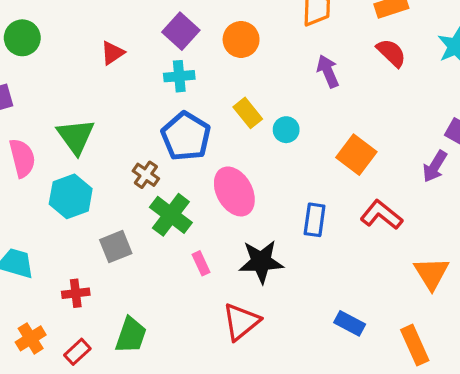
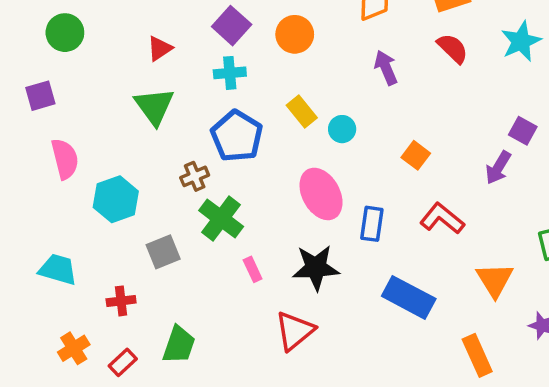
green triangle: (76, 136) -> (154, 106), moved
orange square: (356, 155) -> (416, 155), size x0.7
brown cross: (146, 175) -> (195, 176), turned 32
pink ellipse: (234, 191) -> (321, 194), moved
blue rectangle: (350, 323) -> (409, 297), moved, size x1.6

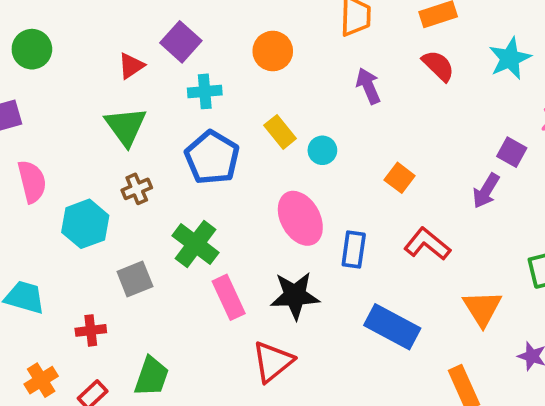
purple square: (232, 26) -> (181, 42), moved
brown cross: (195, 176) -> (137, 189), moved
pink rectangle: (253, 269) -> (229, 297), size x1.6

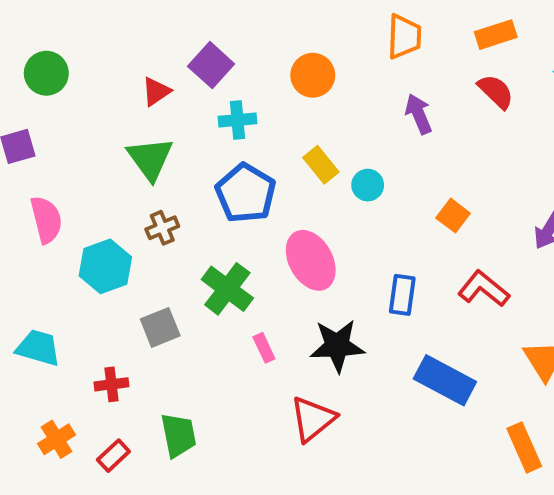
pink ellipse: (300, 218) -> (311, 260), moved
pink rectangle: (229, 297) -> (264, 348), size x0.6
green trapezoid: (151, 376) -> (179, 435), turned -30

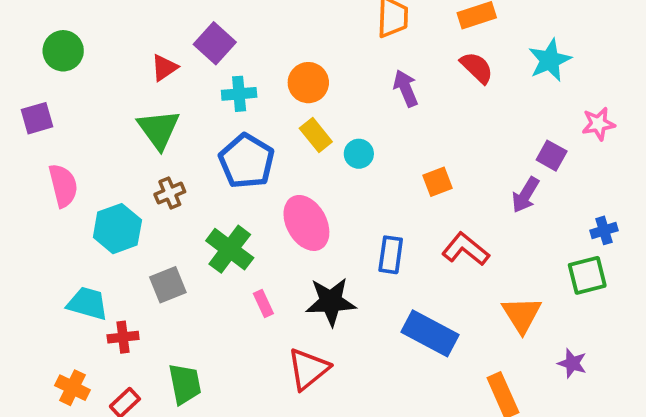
orange circle: (313, 75) -> (308, 83), moved
orange square: (453, 216) -> (437, 182), turned 32
cyan trapezoid: (38, 348) -> (87, 303), moved
orange cross: (57, 439) -> (72, 388), turned -32

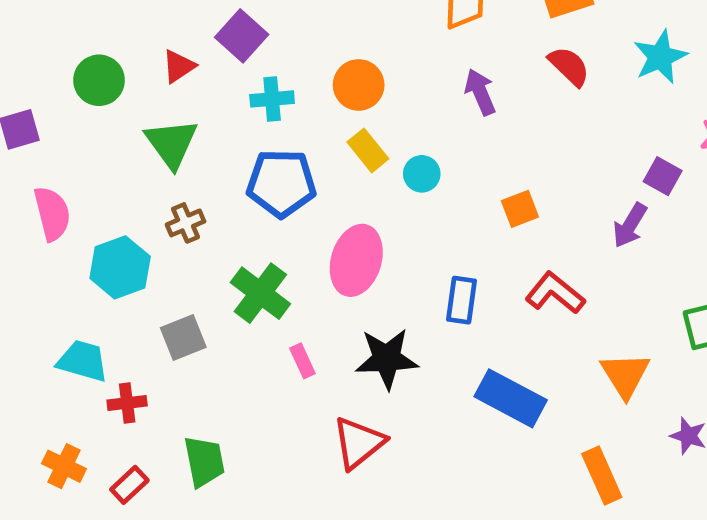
green circle: (63, 51) -> (99, 80), moved
blue pentagon: (247, 161) -> (281, 183), turned -30
pink ellipse: (306, 223) -> (356, 260), turned 46

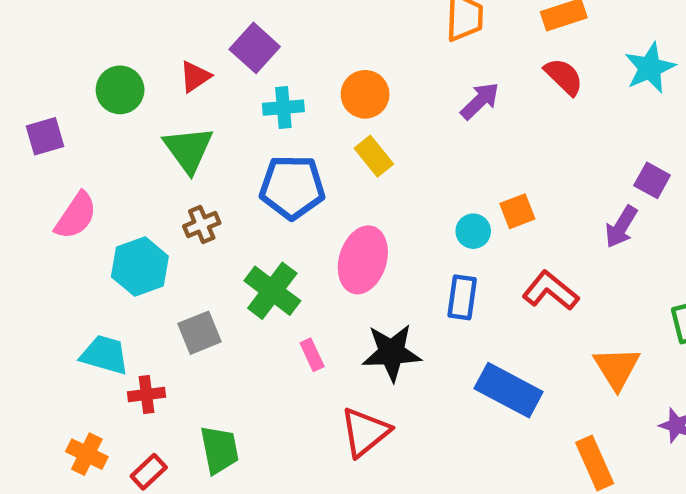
purple arrow: (480, 92) -> (480, 101), turned 69
cyan circle: (422, 174) -> (473, 231), moved
pink semicircle: (52, 214) -> (76, 216), turned 48

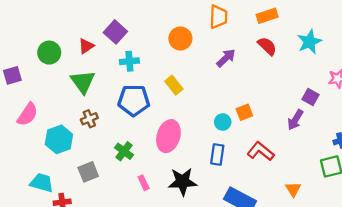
orange circle: (365, 94) -> (180, 38), moved
green cross: (272, 291) -> (124, 151), size x0.7
orange triangle: (617, 368) -> (293, 189), size x0.7

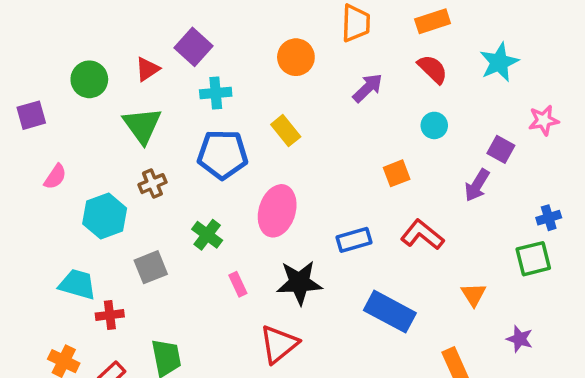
pink semicircle: (27, 114) -> (55, 177), size x0.7
cyan circle: (223, 122) -> (434, 125), moved
blue rectangle: (217, 155) -> (354, 240), turned 66

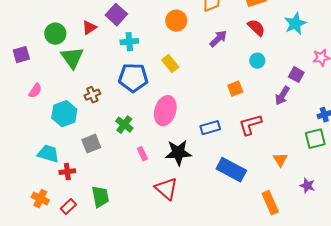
green triangle: (142, 125) -> (72, 58), moved
red L-shape: (422, 235) -> (250, 125), turned -55
red triangle: (279, 344) -> (166, 189), turned -40

